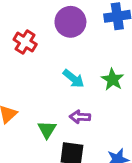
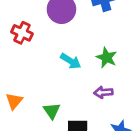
purple arrow: (80, 117) -> (103, 92), moved

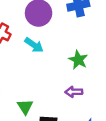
cyan arrow: (71, 61) -> (34, 45), moved

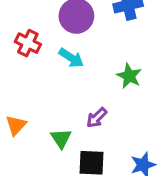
purple arrow: (74, 92) -> (97, 118), moved, turned -42

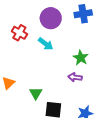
purple arrow: (97, 118) -> (75, 77), moved, turned 48

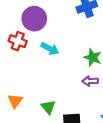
purple circle: (51, 18) -> (34, 19), moved

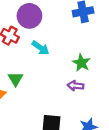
green triangle: (48, 107) -> (16, 79), moved

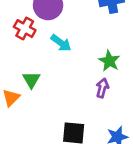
purple arrow: (76, 86) -> (102, 88), turned 98

